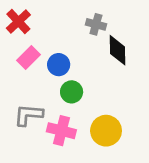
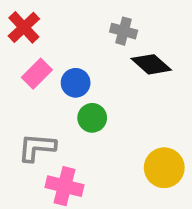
black diamond: (118, 50) -> (151, 64), turned -48
pink cross: (61, 131) -> (65, 186), moved
yellow circle: (106, 131) -> (164, 168), moved

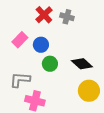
red cross: (24, 27) -> (44, 15), moved
black diamond: (151, 64) -> (82, 64), moved

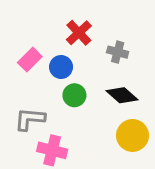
red cross: (44, 15) -> (79, 33), moved
gray cross: (67, 17) -> (118, 52), moved

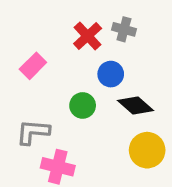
gray cross: (118, 52) -> (124, 29), moved
blue circle: (61, 67) -> (111, 74), moved

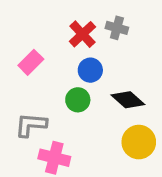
blue circle: (111, 74) -> (90, 70), moved

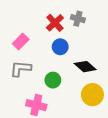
green circle: (78, 100) -> (53, 80), moved
gray L-shape: (31, 125) -> (21, 69), moved

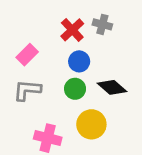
green circle: (53, 80) -> (75, 89), moved
yellow circle: (92, 95) -> (91, 124), moved

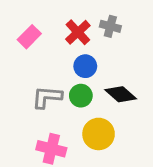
pink rectangle: (27, 55) -> (29, 37), moved
gray L-shape: (27, 90) -> (47, 97), moved

